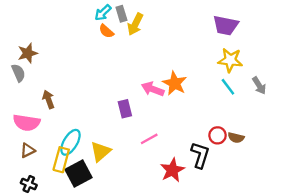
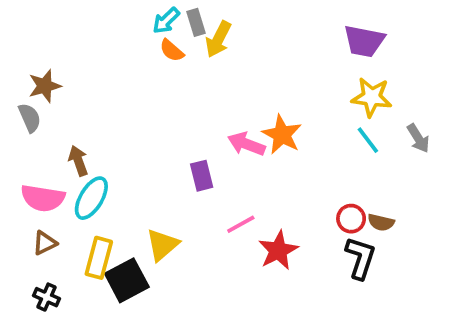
cyan ellipse: (70, 142) -> (91, 198), moved
black L-shape: (200, 155) -> (360, 258), moved
red star: (172, 170) -> (278, 250), moved

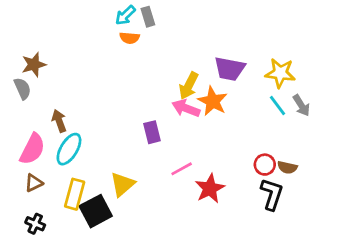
yellow arrow: (218, 39) -> (189, 86), moved
purple trapezoid: (364, 41) -> (230, 69), moved
orange semicircle: (172, 50) -> (130, 38), turned -36
gray arrow: (418, 138) -> (301, 105), moved
pink semicircle: (43, 198) -> (32, 149), turned -72

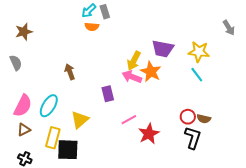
brown star: (34, 65) -> (24, 32), moved
gray arrow: (301, 105) -> (229, 28), moved
brown arrow: (59, 121) -> (70, 72), moved
yellow triangle: (122, 184) -> (80, 120), moved
black square: (96, 211) -> (68, 150), turned 30

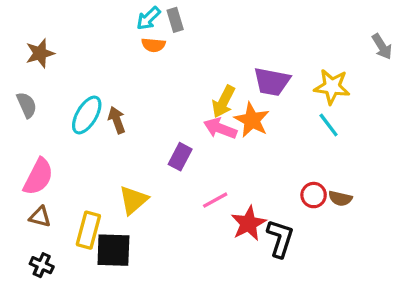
purple rectangle: (108, 94) -> (180, 157), turned 42
cyan ellipse: (49, 106) -> (87, 115), moved
brown triangle: (24, 130) -> (40, 217), turned 40
black L-shape: (193, 138) -> (280, 238), moved

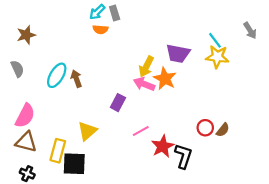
cyan line: (329, 125) -> (215, 40), moved
brown semicircle: (340, 198) -> (223, 130), turned -64
brown triangle: (40, 217) -> (26, 142), size x1.5

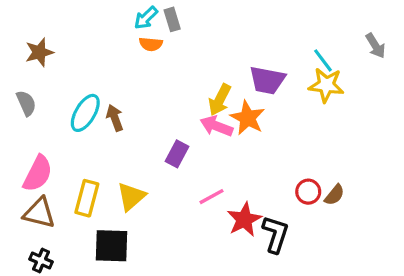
yellow rectangle: (58, 151) -> (87, 198), moved

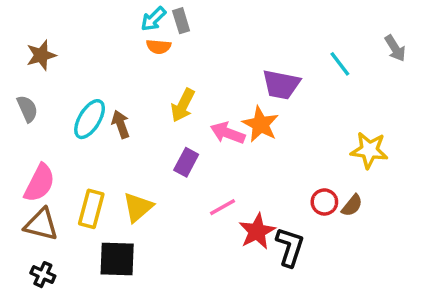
yellow star: (326, 85) -> (369, 150), moved
yellow arrow: (220, 100) -> (183, 105), moved

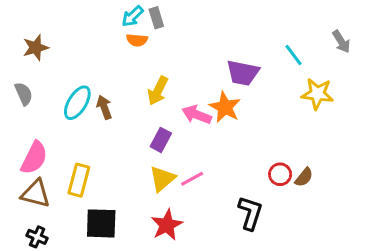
yellow star: (369, 150) -> (317, 94), moved
yellow triangle: (138, 207) -> (162, 179), moved
red star: (257, 231) -> (167, 225), moved

